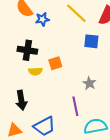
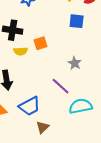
purple line: (75, 106) -> (61, 86), turned -36

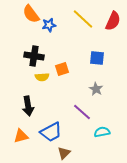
blue square: (77, 21) -> (97, 58), moved
cyan semicircle: (81, 106) -> (102, 132), size x0.7

